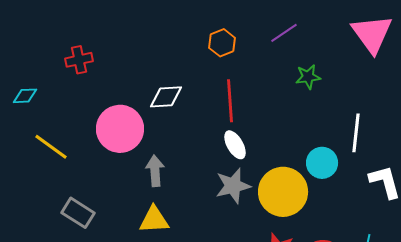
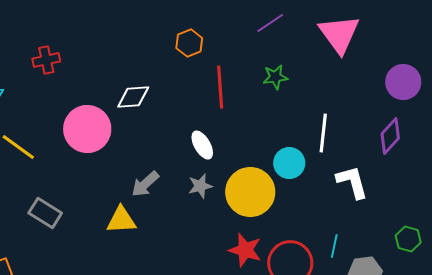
purple line: (284, 33) -> (270, 23), moved
red line: (230, 101) -> (220, 87), moved
gray arrow: (155, 171) -> (145, 184), moved, turned -128
gray star: (233, 186) -> (200, 186), size x0.7

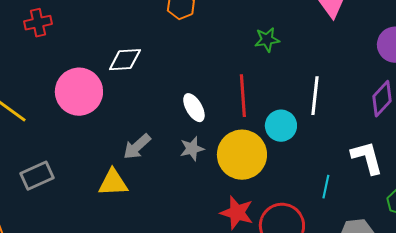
red line: (220, 87) -> (243, 96), moved
white L-shape: (352, 182) -> (367, 158), moved
gray rectangle: (45, 213) -> (37, 176), turned -56
cyan line: (334, 246) -> (326, 187), moved

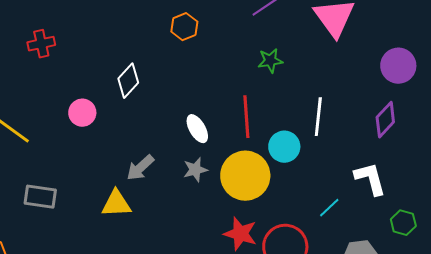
white diamond: (125, 60) -> (128, 81), turned -44
pink circle: (79, 92) -> (82, 113), size x0.6
gray rectangle: (37, 176) -> (40, 197), turned 32
cyan line: (326, 187) -> (329, 208), turned 35

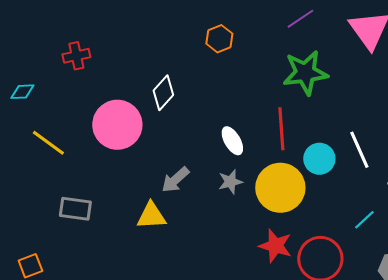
green star: (270, 61) -> (305, 73), size x1.8
pink circle: (82, 113) -> (117, 125), size x1.8
white line: (318, 117) -> (359, 150), moved, turned -30

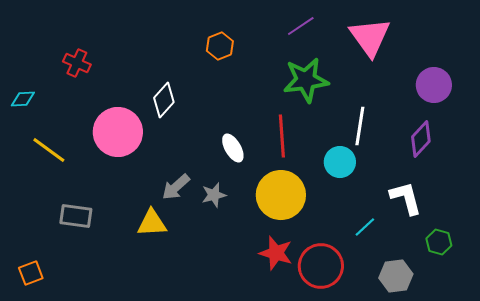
red cross: (76, 56) -> (77, 63), turned 36
white line: (359, 150) -> (360, 126), moved, turned 33
cyan circle: (319, 159) -> (340, 162), moved
gray star: (230, 182) -> (214, 195), moved

